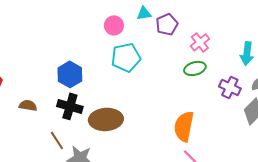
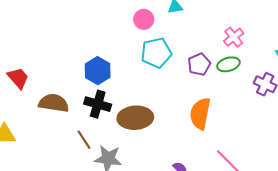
purple pentagon: (167, 24) -> (199, 64), moved
brown semicircle: (28, 105) -> (54, 103), size x1.6
orange semicircle: (184, 126) -> (200, 114), moved

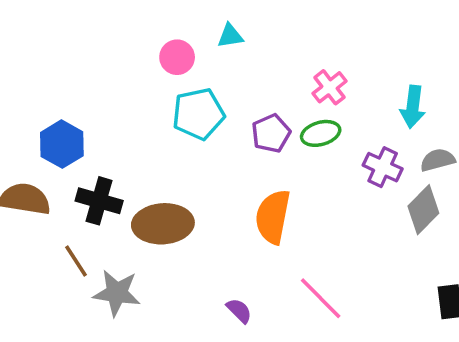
blue hexagon: (98, 71) -> (62, 144), moved

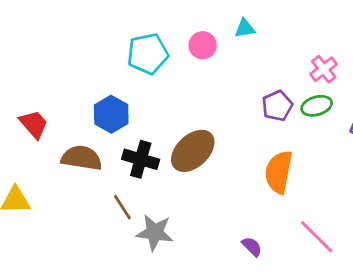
cyan pentagon: (198, 114) -> (148, 54), moved
brown ellipse: (163, 224) -> (193, 151), moved, turned -39

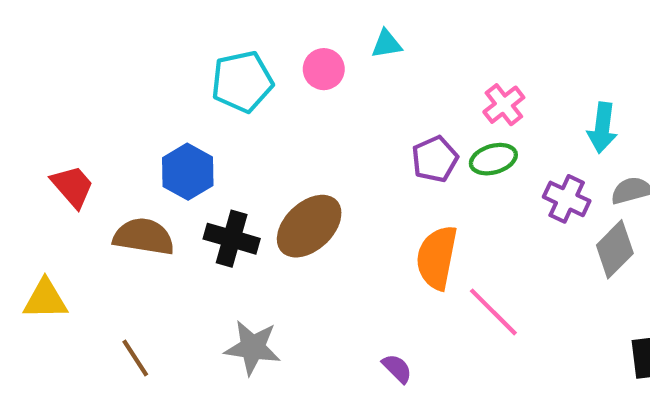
brown line: (122, 207) -> (135, 358), moved
pink line: (317, 237) -> (493, 312), moved

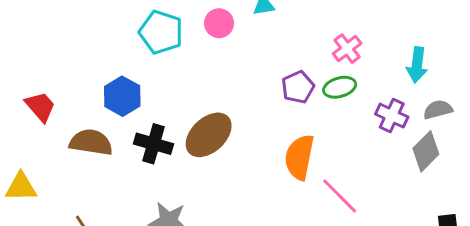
cyan pentagon: (242, 82) -> (161, 32), turned 30

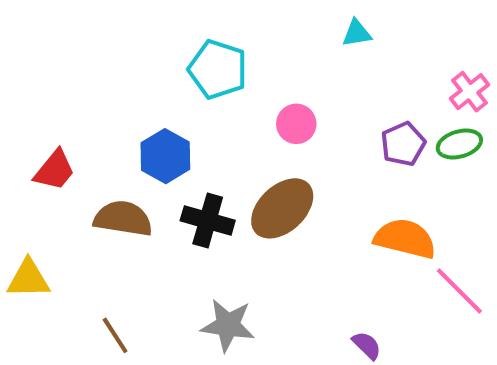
pink circle: (219, 23) -> (296, 124), moved
red trapezoid: (40, 107) -> (55, 170), turned 80
orange semicircle: (299, 157) -> (405, 239), turned 93

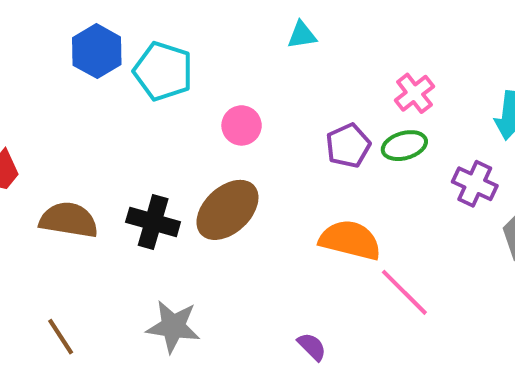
blue hexagon: (165, 156) -> (97, 51), moved

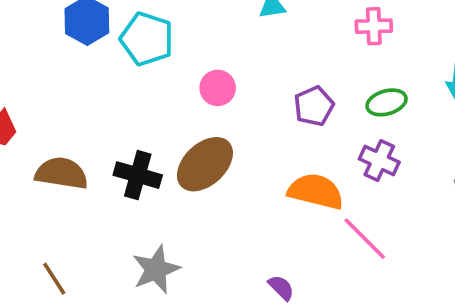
pink cross: (414, 93) -> (374, 26), moved, turned 36
green ellipse: (404, 146) -> (387, 102), moved
purple cross: (475, 184) -> (379, 161), moved
gray star: (173, 327) -> (156, 269), turned -30

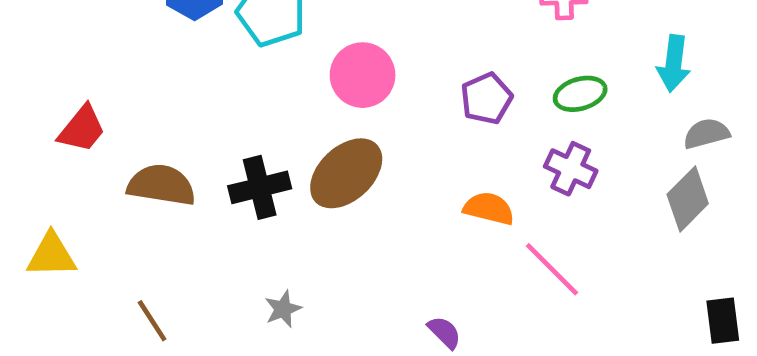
pink circle: (218, 88) -> (363, 75), size x1.4
black cross: (138, 175) -> (260, 187), turned -30
orange semicircle: (316, 191) -> (489, 208), size x0.7
gray star: (156, 269) -> (283, 309), size x0.6

